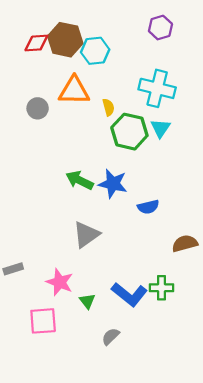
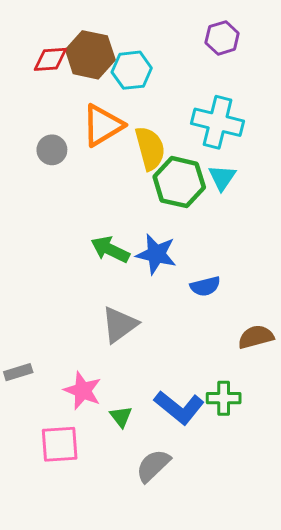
orange triangle: (74, 91) -> (103, 125), turned -32
yellow semicircle: (108, 107) -> (150, 148), size x1.8
gray semicircle: (111, 336) -> (153, 466), size x1.4

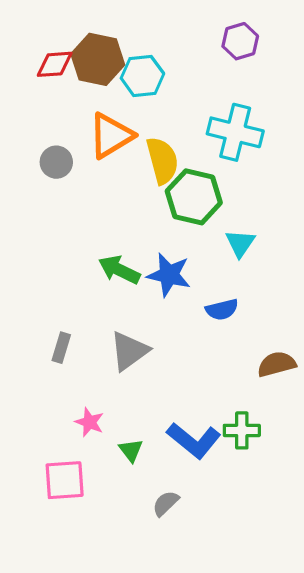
cyan triangle: (222, 177) -> (240, 243), moved
gray rectangle: (18, 372) -> (61, 348), moved, turned -56
pink star: (83, 391) -> (89, 422), size x0.7
gray semicircle: (153, 466) -> (166, 503), size x0.7

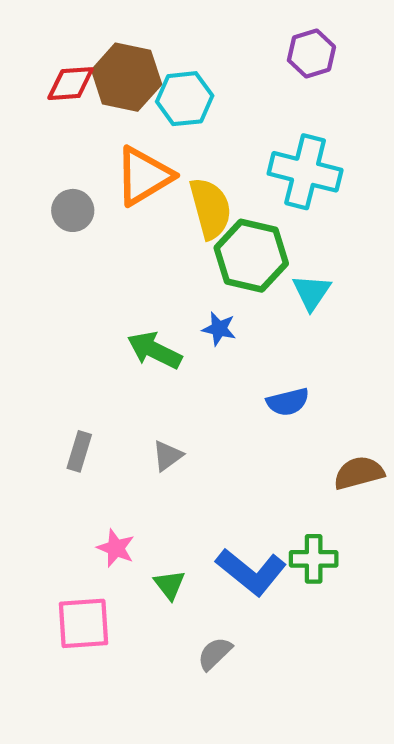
cyan triangle: (240, 243) -> (311, 292), moved
blue star: (169, 275) -> (219, 329), moved, size x0.6
gray triangle: (129, 351) -> (167, 456), size x0.6

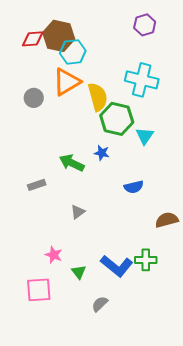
cyan hexagon: (185, 99) -> (73, 52), moved
gray rectangle: (79, 451) -> (37, 185), moved, turned 54

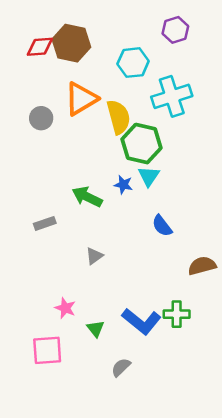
cyan hexagon: (73, 52) -> (133, 63), moved
cyan cross: (142, 80) -> (172, 96), turned -32
cyan triangle: (145, 136) -> (149, 176), moved
blue semicircle: (134, 187) -> (162, 226), turned 66

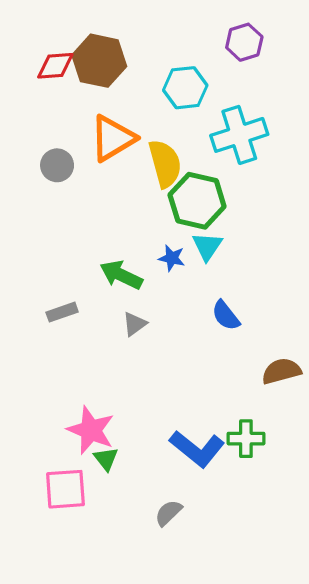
gray triangle: (94, 256) -> (135, 324), moved
pink star: (65, 308) -> (91, 430), size x1.6
green triangle: (96, 329) -> (106, 459), moved

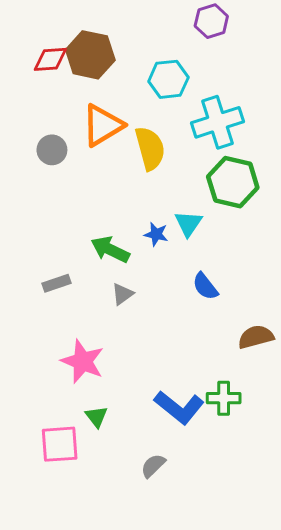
purple hexagon: (244, 42) -> (211, 21), moved
green hexagon: (197, 201) -> (233, 182), moved
pink star: (91, 430) -> (83, 361), moved

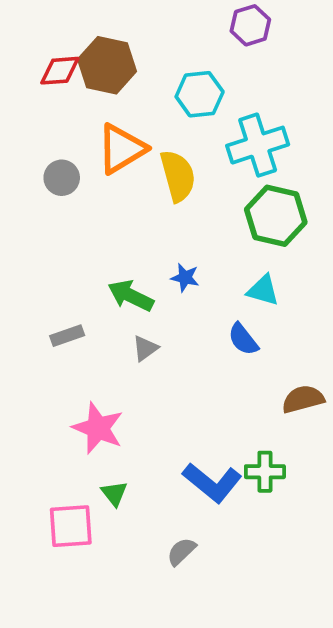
cyan triangle: (188, 223) -> (263, 290), moved, turned -48

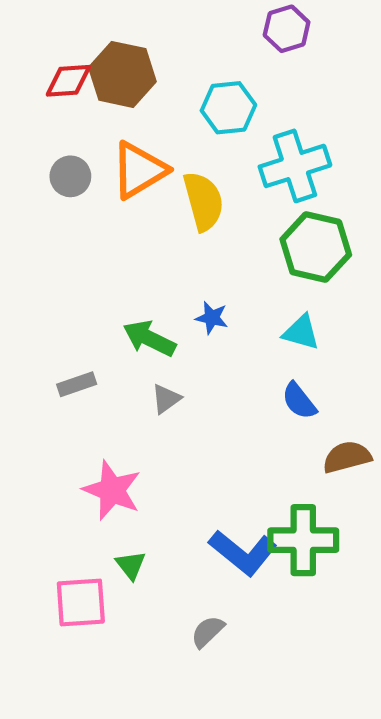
gray circle: (62, 178) -> (70, 176), moved
blue semicircle: (243, 339) -> (299, 401), moved
green cross: (265, 472) -> (303, 540), size x1.5

